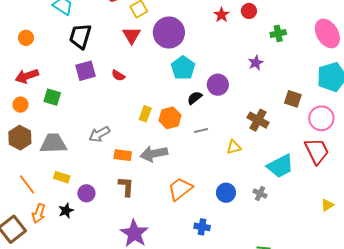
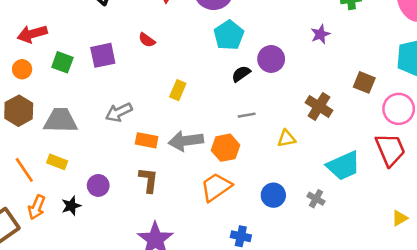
purple square: (85, 71) -> (103, 55), moved
orange hexagon: (170, 118) -> (225, 148), moved
yellow rectangle: (62, 177) -> (57, 162), moved

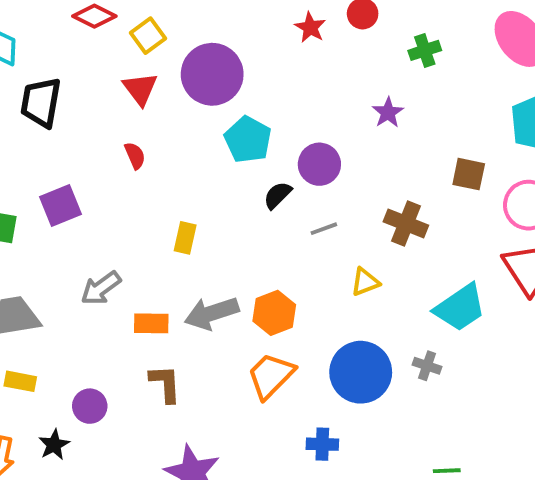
red semicircle: (147, 40) -> (135, 156), moved, turned -138
gray line: (247, 115) -> (324, 229), moved
blue circle: (273, 195) -> (361, 372), size x1.6

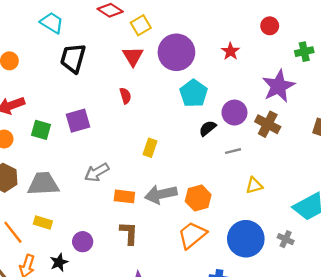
red star: (310, 27) -> (230, 51), moved
purple star: (388, 113) -> (278, 86), size x1.8
brown cross: (406, 224) -> (268, 124), moved

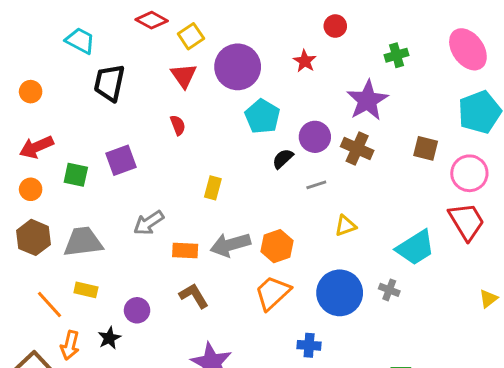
red circle: (270, 26) -> (335, 26), moved
brown L-shape: (129, 233) -> (194, 296), turned -30

